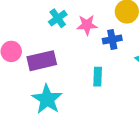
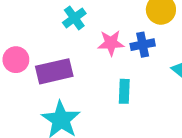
pink star: (87, 25) -> (111, 43), moved

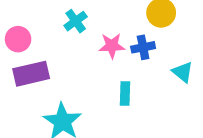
pink circle: (16, 60) -> (18, 39), moved
purple rectangle: (54, 71) -> (31, 74), moved

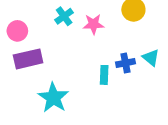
pink star: (112, 46) -> (93, 24), moved
blue cross: (143, 47) -> (125, 63), moved

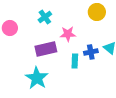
pink star: (93, 24) -> (68, 34), moved
purple rectangle: (28, 59) -> (46, 49), moved

